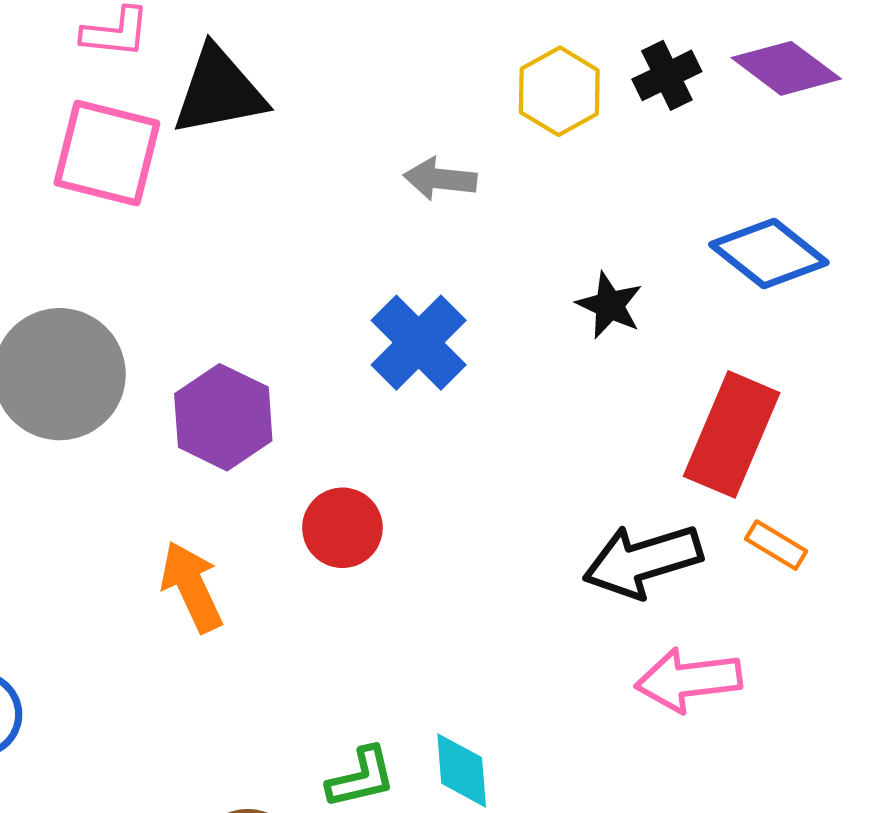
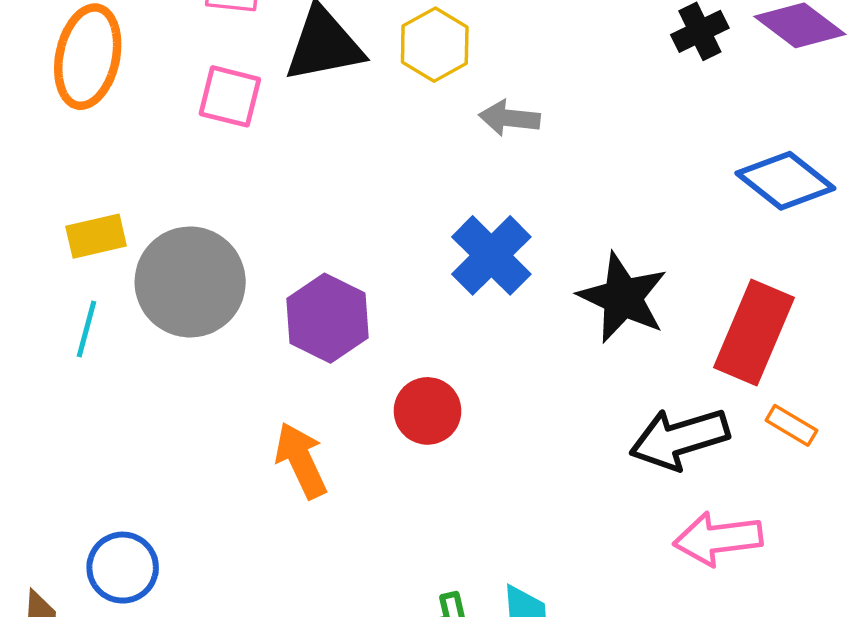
yellow hexagon: (559, 91) -> (435, 45), moved
pink square: (107, 153) -> (230, 96), size x0.7
black star: (610, 305) -> (623, 298), moved, size x1.6

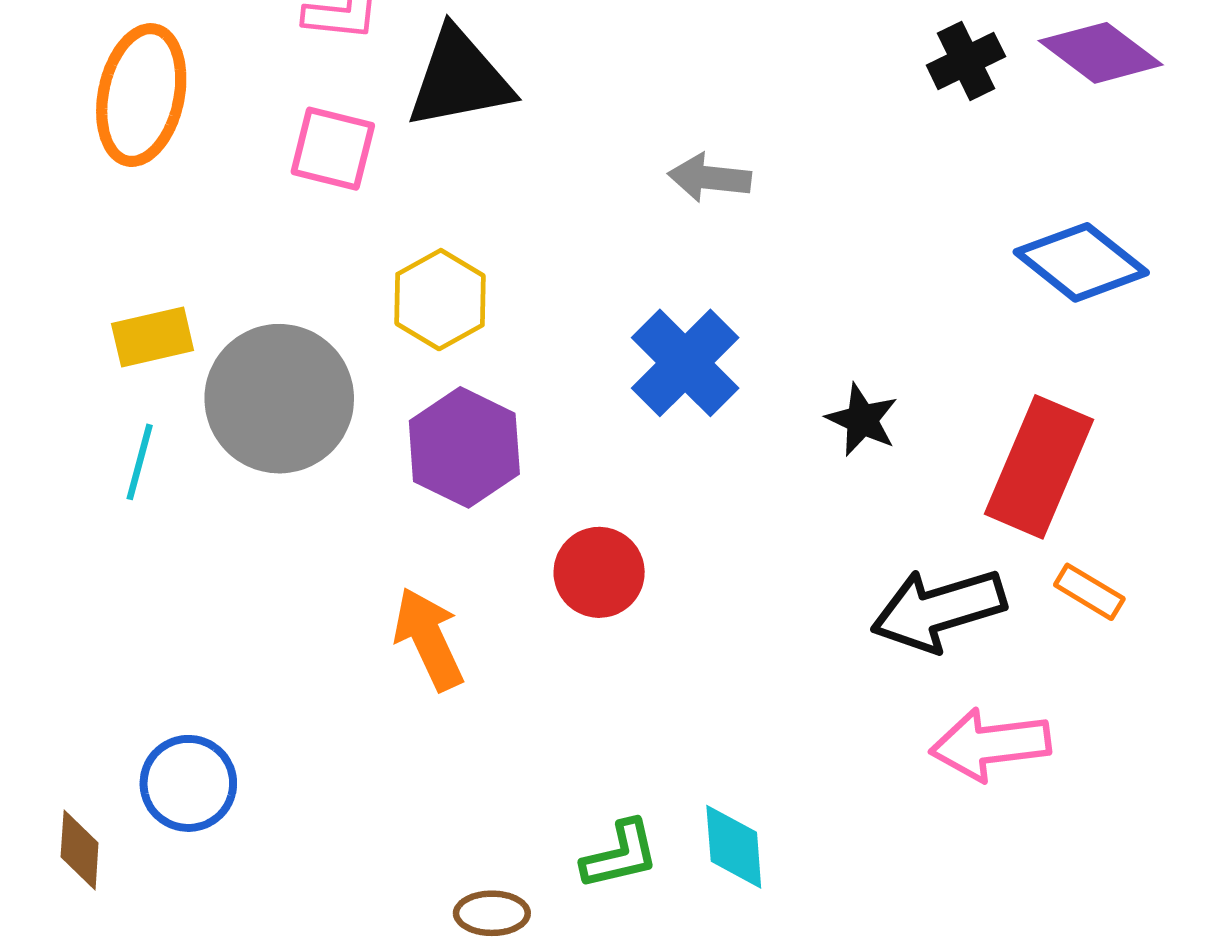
yellow hexagon: (435, 45) -> (440, 300), moved
black star: (623, 298) -> (862, 420), size x0.6

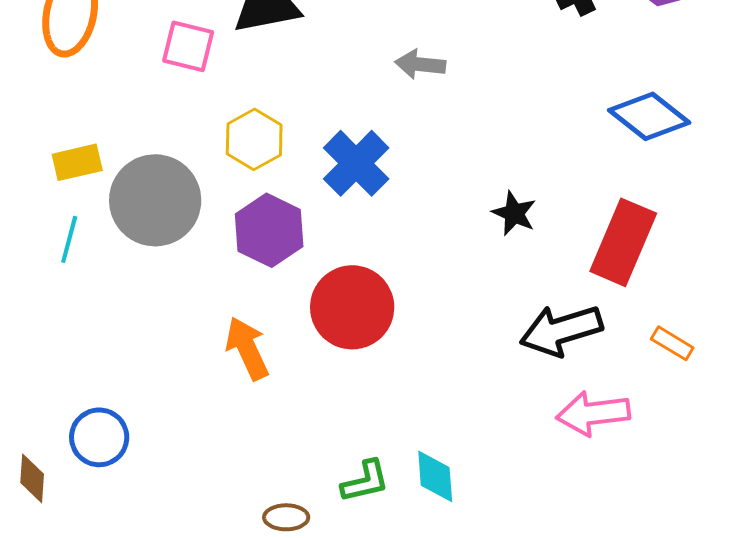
blue cross: (685, 363) -> (356, 163), moved
red circle: (599, 572) -> (352, 307), size x1.5
orange rectangle: (1089, 592) -> (672, 343), moved

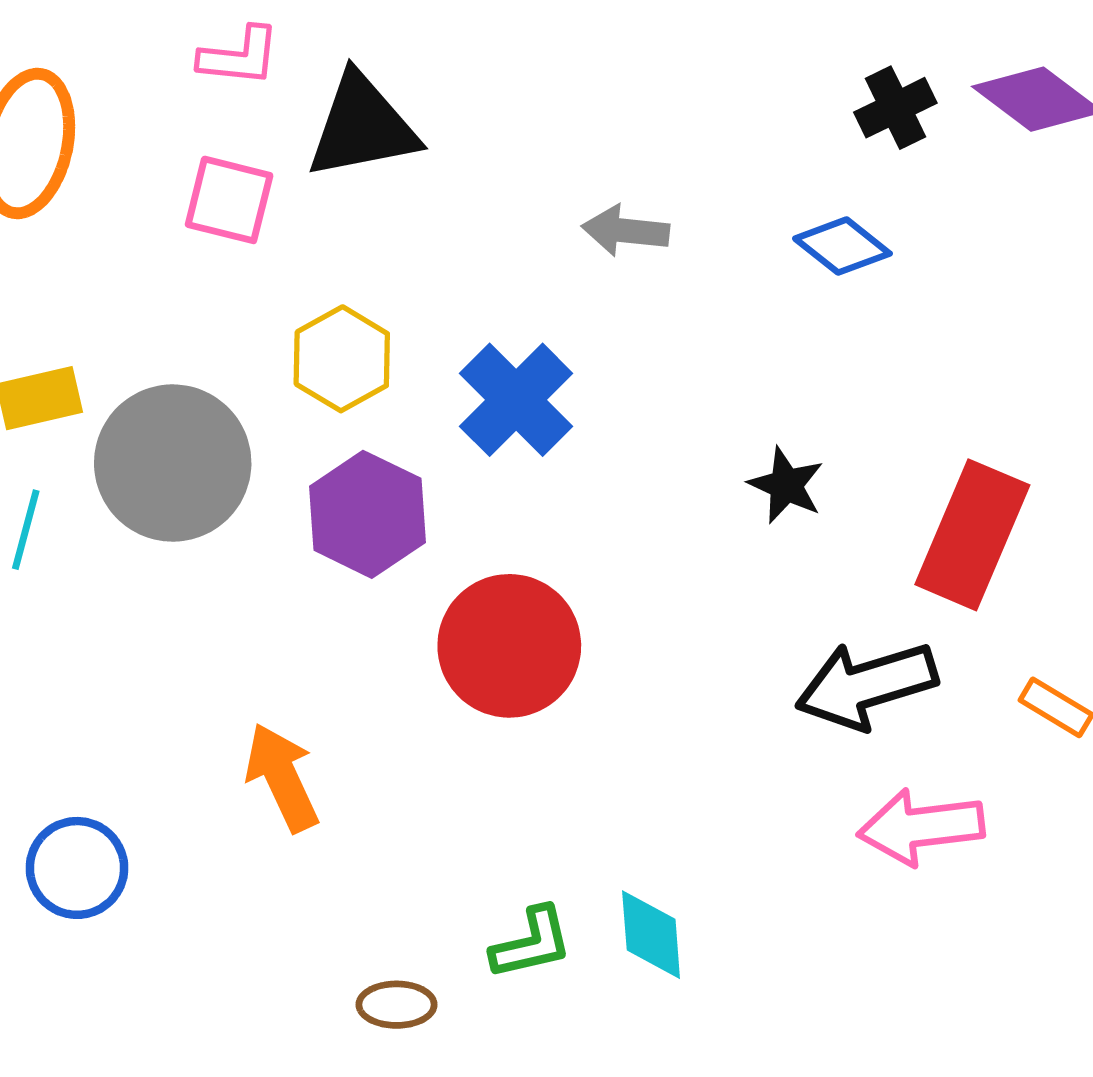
blue diamond: (649, 116) -> (842, 246), moved, size x0.7
orange arrow: (247, 348) -> (282, 777), moved

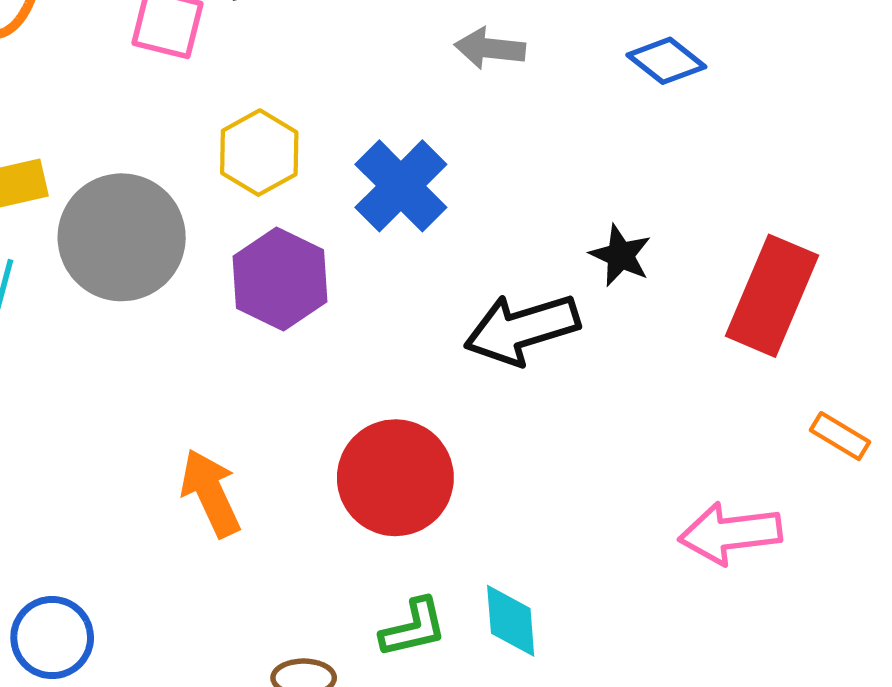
red circle: (509, 646) -> (395, 478), moved
black arrow: (866, 685) -> (522, 329), moved
blue circle: (77, 868) -> (52, 638), moved

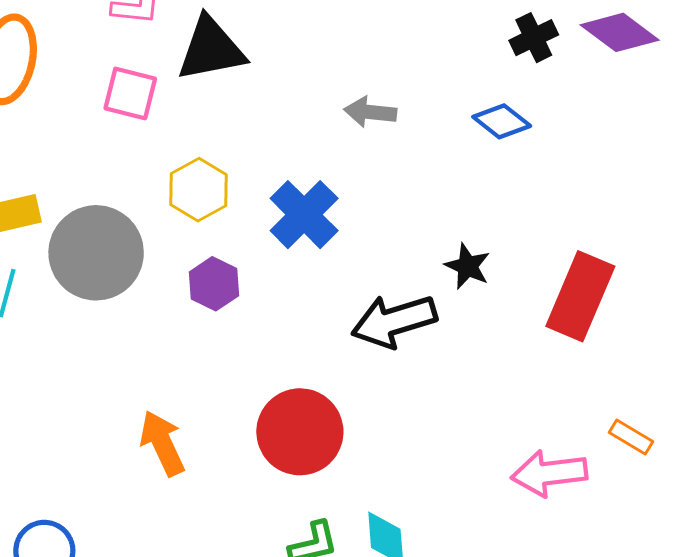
purple hexagon: (280, 279) -> (214, 284), size x0.7
orange rectangle: (840, 436) -> (631, 437), moved

